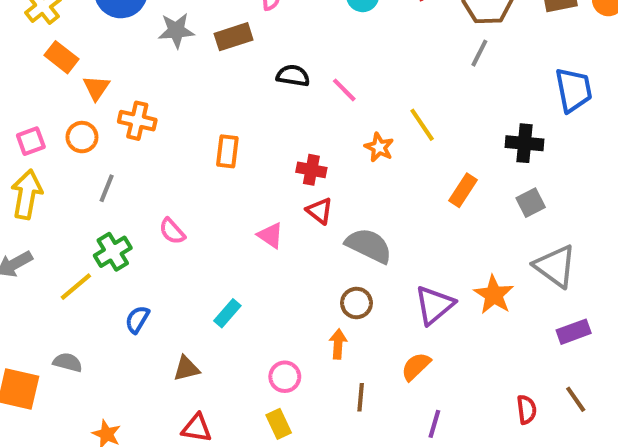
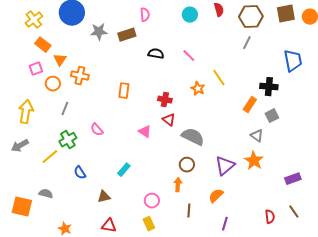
pink line: (344, 90) -> (189, 56), moved
pink square: (31, 141) -> (36, 69), moved
orange rectangle: (463, 190) -> (250, 105), moved
gray triangle: (555, 266) -> (257, 136), moved, size x0.6
blue semicircle: (137, 319) -> (80, 173), turned -64

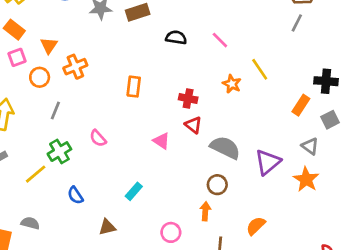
orange rectangle: (43, 45) -> (14, 30), moved
orange cross: (80, 76) -> (75, 67), turned -36
purple triangle: (225, 166) -> (268, 162), moved

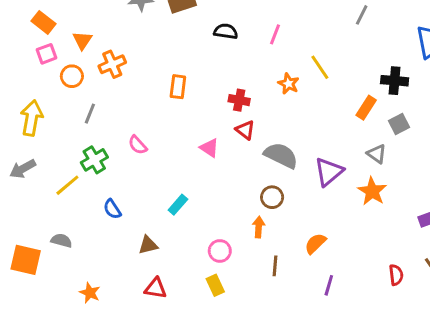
pink line: (220, 40) -> (275, 34), turned 66

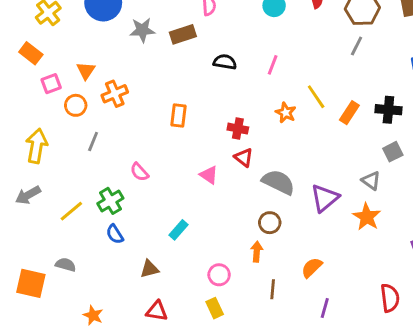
orange rectangle: (44, 22) -> (31, 53), moved
orange rectangle: (366, 108) -> (349, 113), moved
green cross: (94, 160) -> (110, 201), moved
red semicircle: (396, 275) -> (390, 298), size x1.4

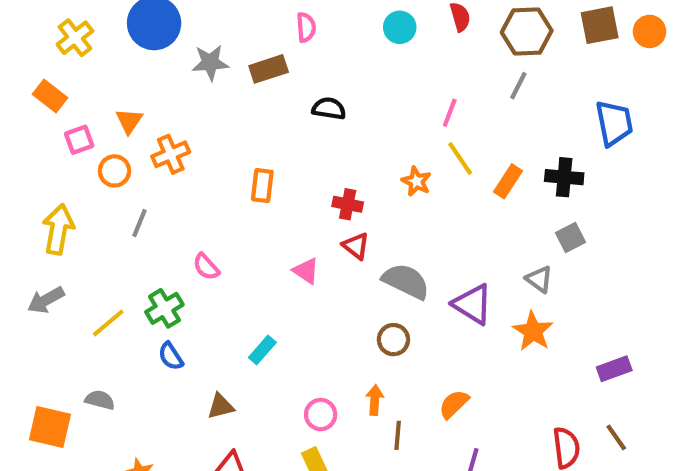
pink line: (273, 65) -> (450, 113), moved
purple triangle: (325, 198) -> (473, 304), turned -48
orange arrow: (257, 252) -> (375, 400), moved

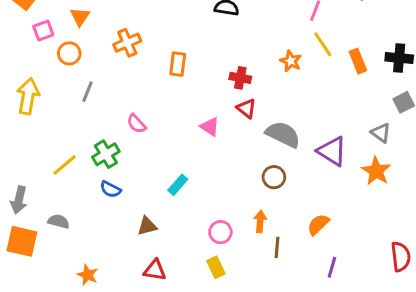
orange cross: (171, 154) -> (127, 43), moved
orange rectangle: (508, 181) -> (358, 61), turned -55
gray arrow: (46, 300) -> (19, 200), moved, turned -48
blue semicircle: (171, 356) -> (110, 189), turned -30

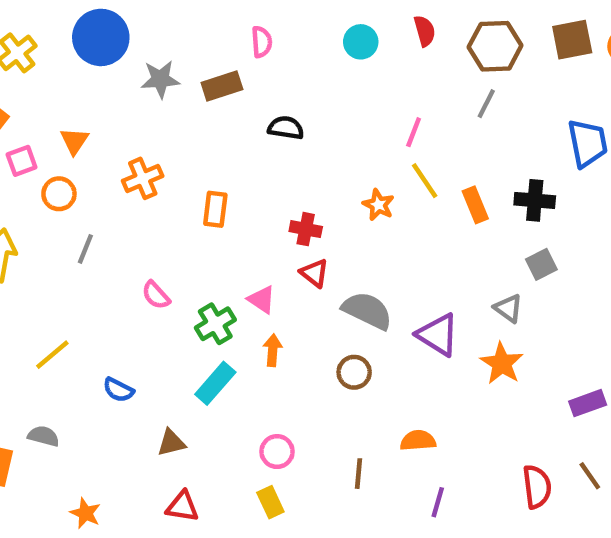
green cross: (106, 154) -> (215, 324), moved
cyan rectangle: (178, 185) -> (215, 383), size x1.4
orange arrow: (260, 221) -> (273, 350), moved
orange semicircle: (318, 224) -> (418, 441), turned 40

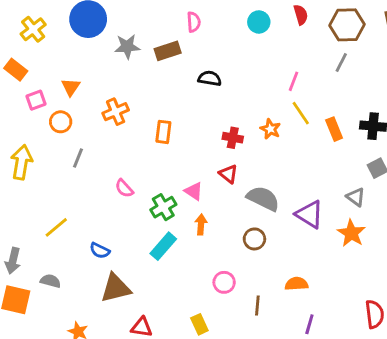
red cross: (306, 229) -> (233, 138), moved
brown triangle: (171, 443) -> (116, 288), moved, size x1.6
pink circle: (277, 452) -> (224, 282), moved

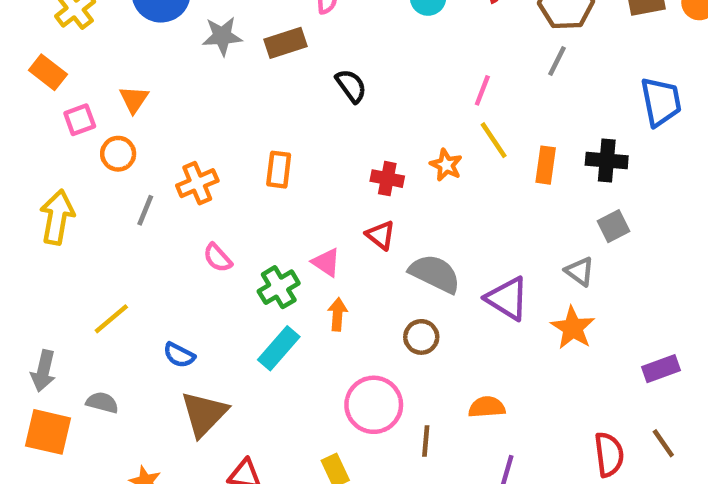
black semicircle: (210, 78) -> (351, 86), turned 45
orange cross: (116, 112) -> (197, 183), moved
orange rectangle: (334, 129) -> (546, 165), turned 30
pink circle: (224, 282) -> (374, 405), size x1.6
brown triangle: (116, 288) -> (204, 414), turned -32

